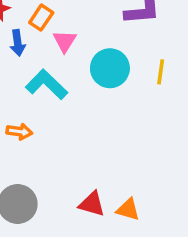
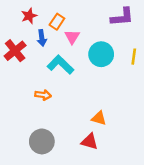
orange triangle: (128, 209) -> (99, 118), moved

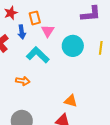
orange rectangle: (57, 22) -> (35, 18), turned -48

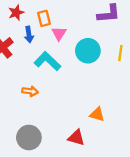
orange triangle: (71, 101) -> (97, 114), moved

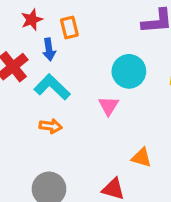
pink triangle: (59, 33) -> (109, 106), moved
cyan L-shape: (47, 61) -> (52, 87), moved

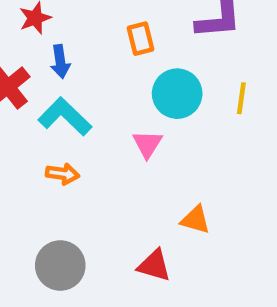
orange rectangle: (69, 27) -> (140, 39), moved

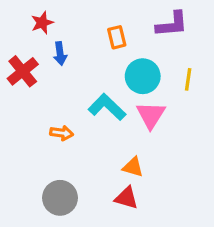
cyan L-shape: (65, 117) -> (107, 107), moved
pink triangle: (147, 144) -> (151, 115), moved, size x1.4
orange triangle: (195, 220) -> (133, 167), moved

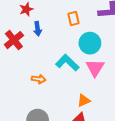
orange triangle: (133, 167) -> (84, 101), turned -40

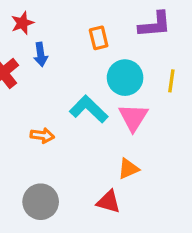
orange triangle: (84, 101) -> (128, 169), moved

